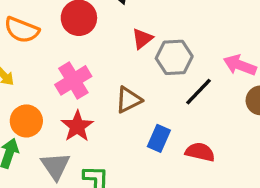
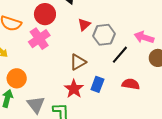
pink cross: (73, 80) -> (39, 39), moved
red star: (77, 126) -> (74, 89), moved
red semicircle: (200, 152) -> (131, 84), moved

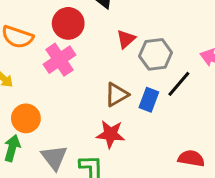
blue rectangle: (97, 84) -> (149, 100), moved
red semicircle: (131, 84) -> (191, 158), moved
red star: (74, 89) -> (111, 134), turned -30

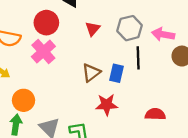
gray hexagon: (156, 54) -> (130, 28), moved
black line: (179, 84) -> (138, 58), turned -35
red star: (111, 134) -> (107, 105), moved

